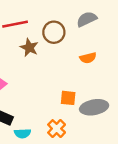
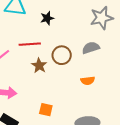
orange square: (68, 98) -> (46, 110), moved

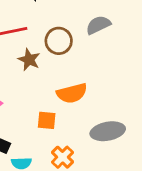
orange semicircle: (88, 81) -> (72, 93), moved, size x1.5

